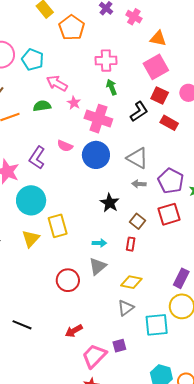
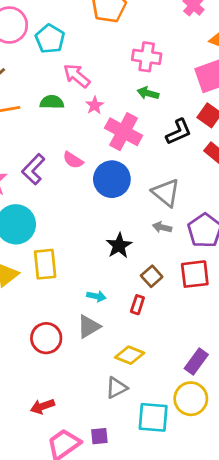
green arrow: (112, 87) -> (148, 93), turned -63

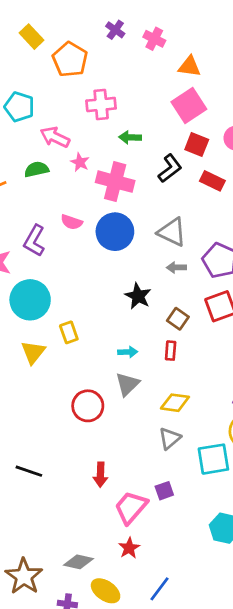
pink cross: (147, 57) -> (101, 105), moved
yellow rectangle: (45, 264) -> (69, 332), size x0.7
red arrow: (42, 406) -> (100, 475), turned -55

